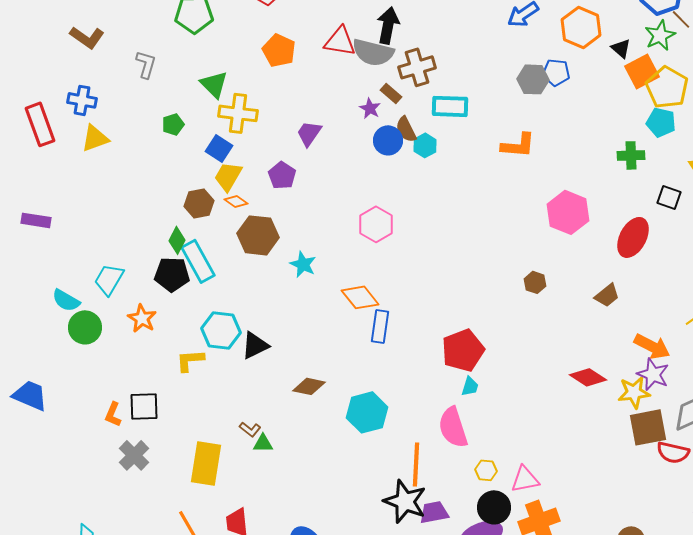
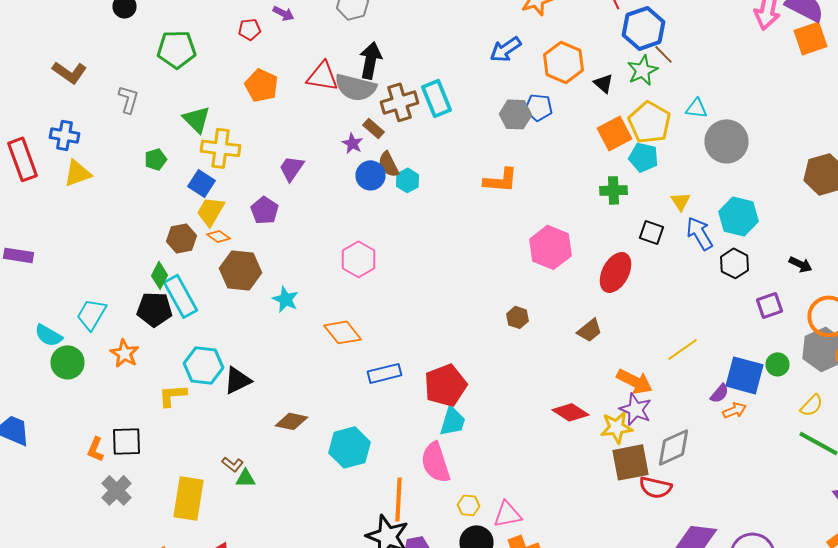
orange square: (642, 71) -> (614, 133), moved
cyan rectangle: (450, 106) -> (436, 98), moved, turned 66
blue rectangle: (380, 326) -> (384, 373), moved, turned 68
cyan trapezoid: (470, 386) -> (452, 421), size x1.5

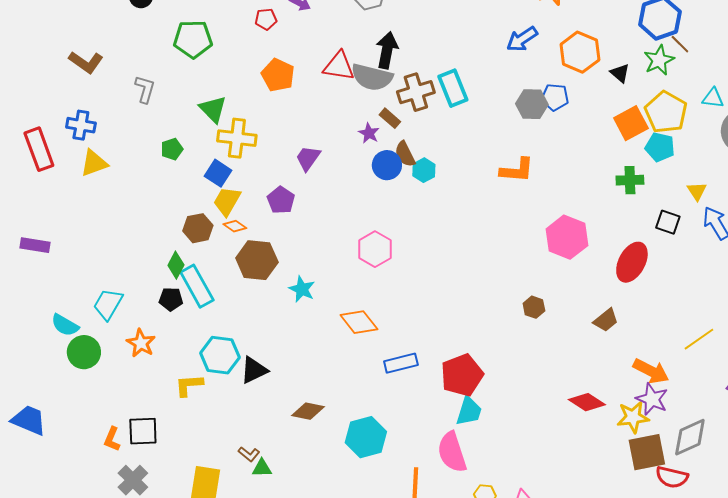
black pentagon: (154, 309) -> (171, 299), size x0.7

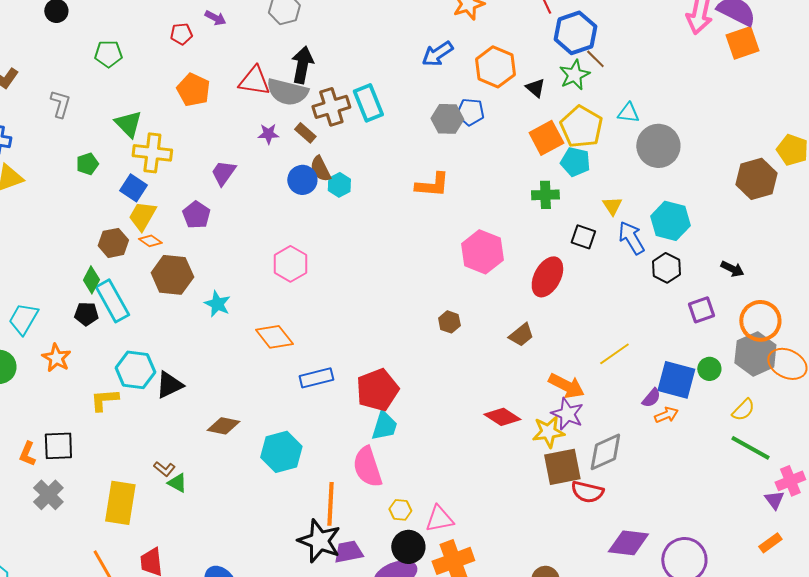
green pentagon: (193, 39) -> (108, 54), size x0.7
purple star: (369, 133) -> (268, 134), moved, turned -30
green triangle: (262, 468) -> (177, 483), turned 30

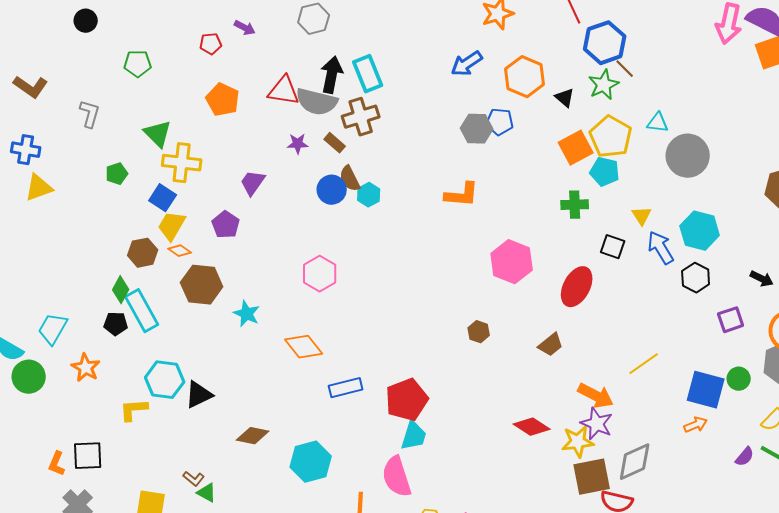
cyan rectangle: (368, 103) -> (368, 74), moved
purple semicircle: (651, 398) -> (745, 457), moved

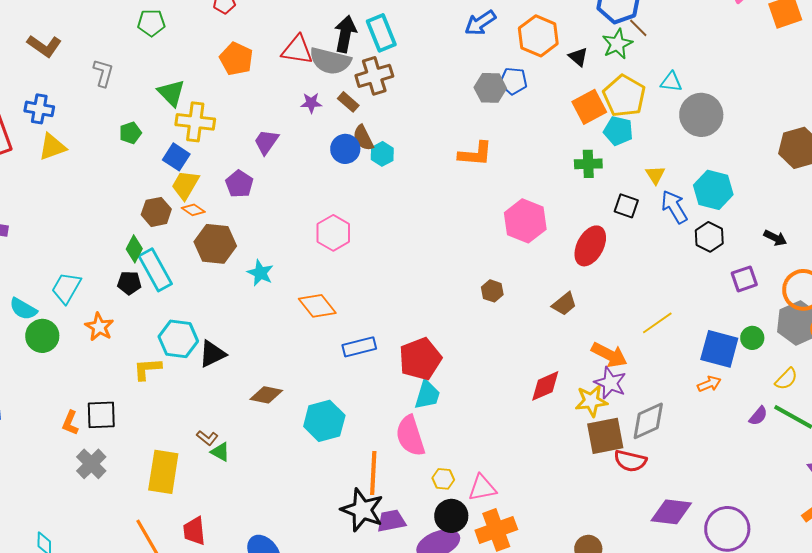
red diamond: (532, 427) -> (545, 386), turned -57

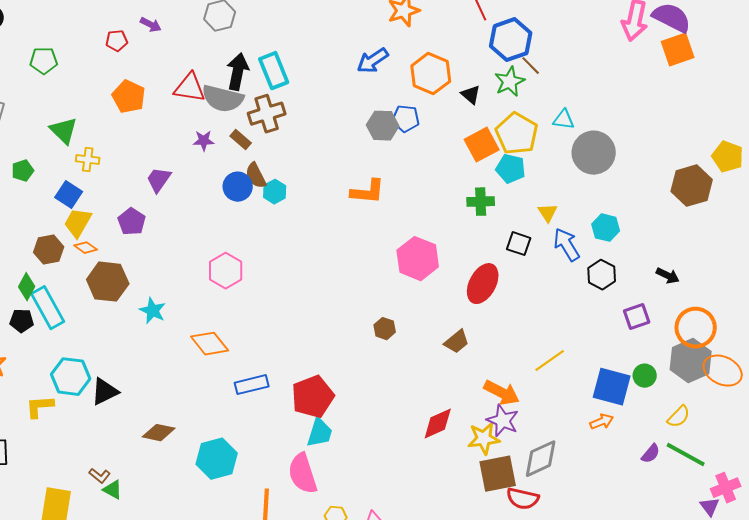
yellow cross: (195, 122) -> (88, 160), size x0.6
cyan hexagon: (713, 190) -> (606, 228), size x0.7

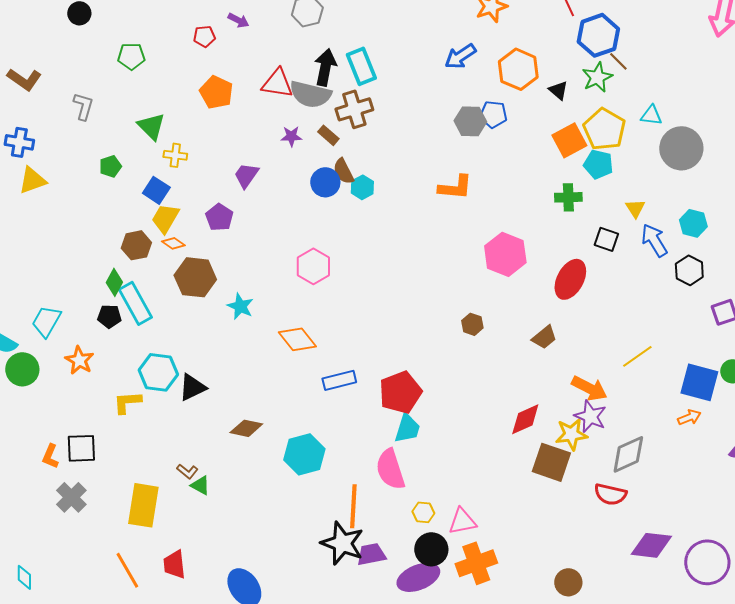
brown square: (498, 474) -> (551, 462), moved, turned 30

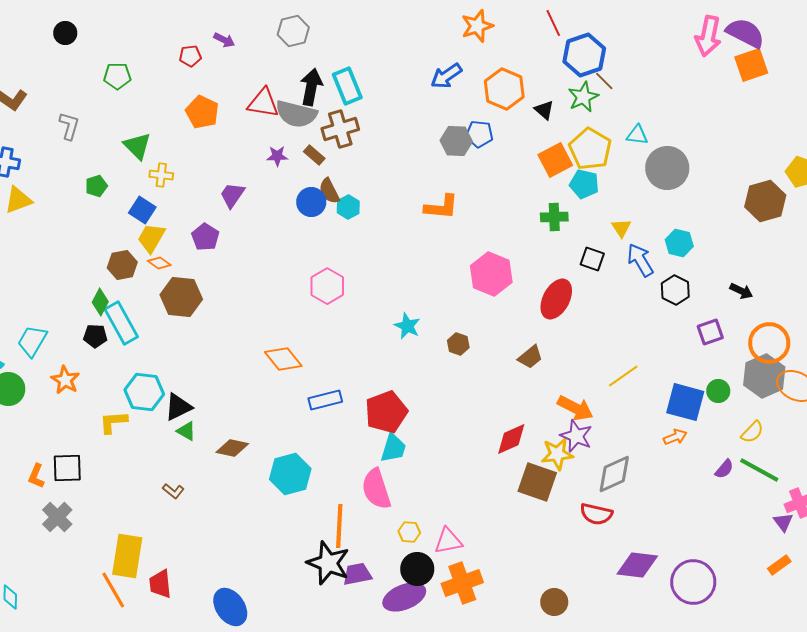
pink hexagon: (313, 266) -> (327, 286), moved
cyan star: (240, 306) -> (407, 326), moved
green triangle: (200, 485) -> (186, 431), moved
yellow rectangle: (143, 505) -> (127, 556), moved

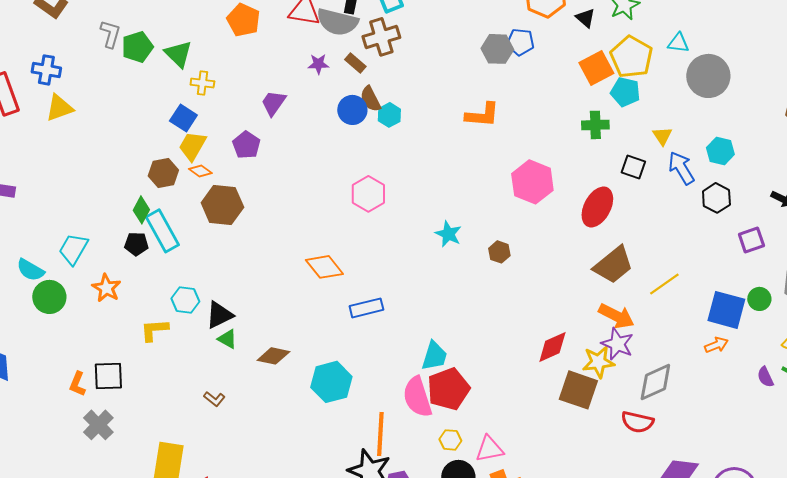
green pentagon: (96, 186) -> (137, 47), moved, size x1.4
brown trapezoid: (530, 357) -> (613, 265), moved, size x1.6
cyan hexagon: (144, 392) -> (185, 300), size x0.7
red pentagon: (386, 412) -> (448, 389), moved
purple semicircle: (724, 469) -> (765, 377), turned 115

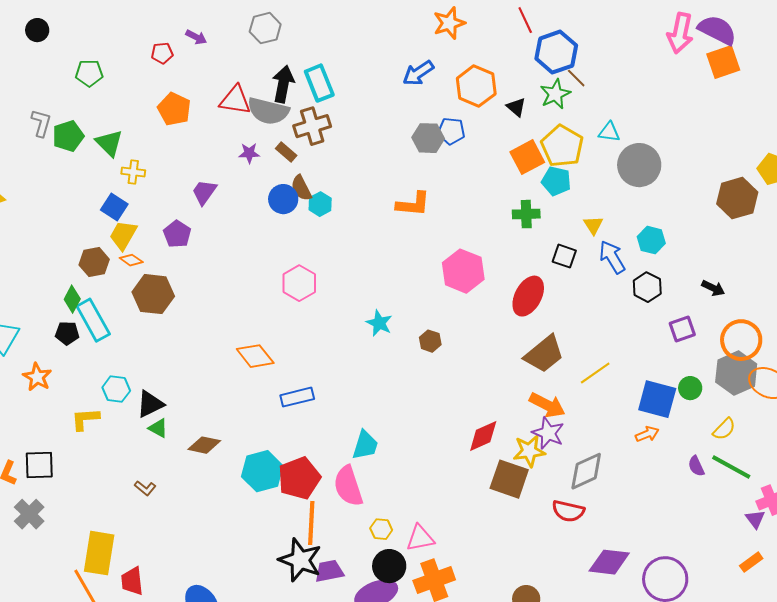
red pentagon: (448, 389) -> (299, 478), moved

